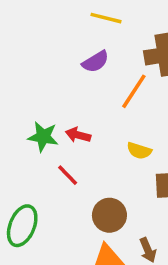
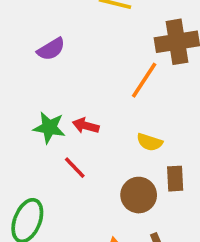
purple semicircle: (95, 62) -> (51, 49), moved
brown circle: (109, 215) -> (139, 195), moved

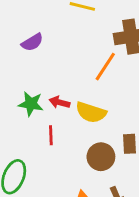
yellow semicircle: (150, 142) -> (91, 112), moved, size x1.5
red line: (75, 168) -> (51, 135), turned 42

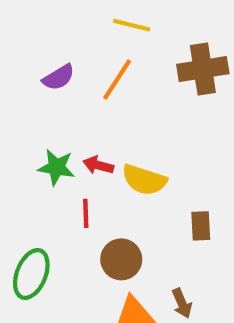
orange line: (105, 67) -> (117, 79), moved
brown circle: (101, 157) -> (121, 259), moved

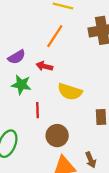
purple semicircle: (58, 77) -> (17, 57), moved
red arrow: (98, 165) -> (44, 66), moved

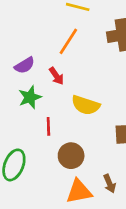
red arrow: (44, 66) -> (56, 76), turned -140
green star: (21, 85) -> (30, 97), turned -30

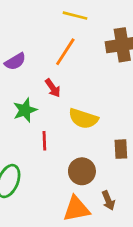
purple semicircle: (25, 65) -> (15, 61), moved
brown circle: (71, 156) -> (82, 171), moved

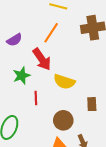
red arrow: (53, 88) -> (42, 59), size x1.6

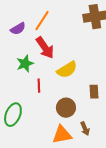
orange line: (51, 33) -> (42, 21), moved
yellow semicircle: (64, 82) -> (67, 70), turned -50

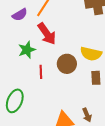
yellow semicircle: (67, 70) -> (91, 54), moved, turned 45
brown circle: (66, 108) -> (67, 64), moved

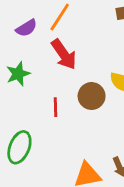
green star: (27, 50) -> (18, 74), moved

